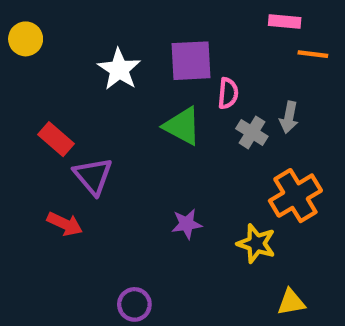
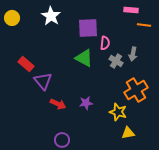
white star: (119, 69) -> (51, 16), moved
red arrow: (65, 224) -> (58, 104), moved
yellow triangle: (291, 302) -> (128, 133), moved

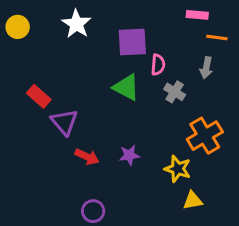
gray arrow: (133, 54) -> (206, 68), moved

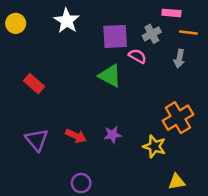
pink semicircle: (158, 65) -> (137, 56), turned -66
gray cross: (175, 92) -> (152, 34), moved, turned 30
purple triangle: (64, 122) -> (37, 140), moved
yellow triangle: (193, 201) -> (177, 182), moved

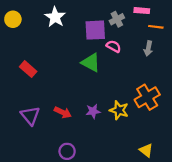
gray cross: (152, 34) -> (117, 19), moved
yellow star: (154, 146) -> (119, 110), moved
yellow triangle: (177, 182) -> (146, 150), turned 48

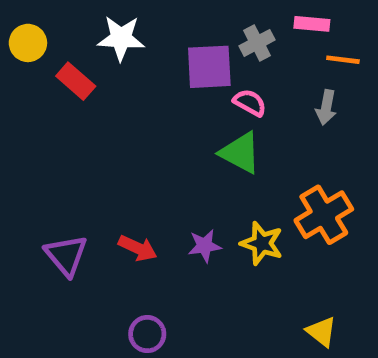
white star: (55, 17) -> (121, 38), turned -30
green triangle: (91, 63) -> (240, 153), moved
red rectangle: (28, 69) -> (76, 81), moved

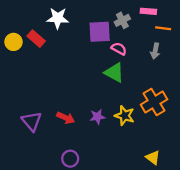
yellow circle: (28, 43) -> (13, 42), moved

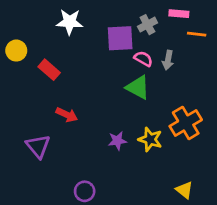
red rectangle: (36, 39) -> (49, 70), moved
gray arrow: (155, 51) -> (168, 60), moved
red arrow: (66, 118) -> (67, 115), moved

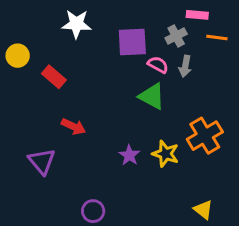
gray cross: (147, 25) -> (176, 36), moved
purple star: (117, 141) -> (129, 155), turned -30

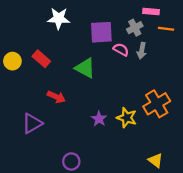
yellow circle: (18, 56) -> (12, 61), moved
green triangle: (152, 96) -> (85, 68), moved
purple triangle: (42, 161) -> (32, 123), turned 40

